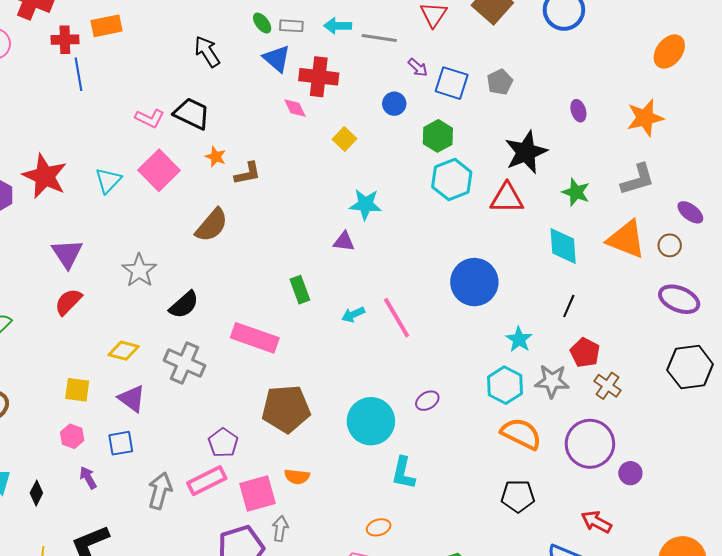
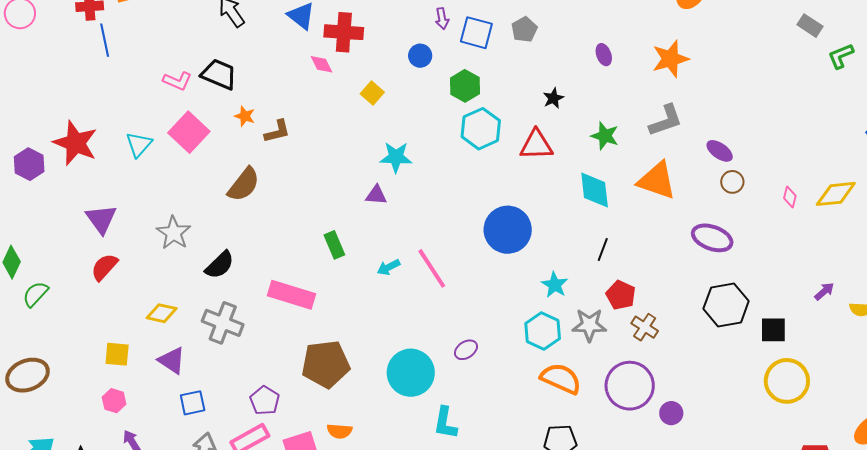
purple arrow: (418, 67) -> (442, 19), turned 40
black star: (526, 152) -> (553, 98), size x0.5
brown circle: (670, 245) -> (732, 182), moved
blue square: (121, 443) -> (193, 403), moved

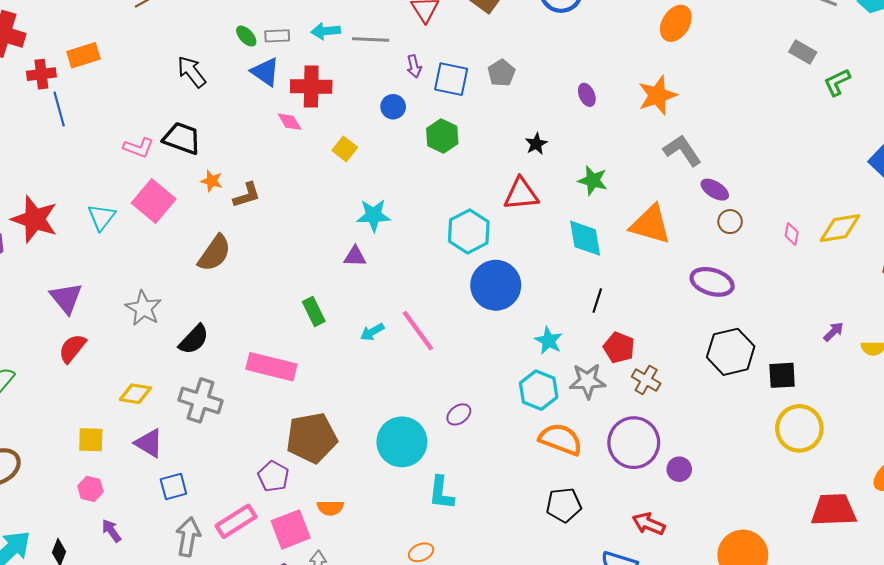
gray L-shape: (666, 120) -> (682, 150), moved, turned -102
cyan hexagon: (481, 129) -> (469, 231), moved
purple pentagon: (265, 401) -> (273, 476), moved

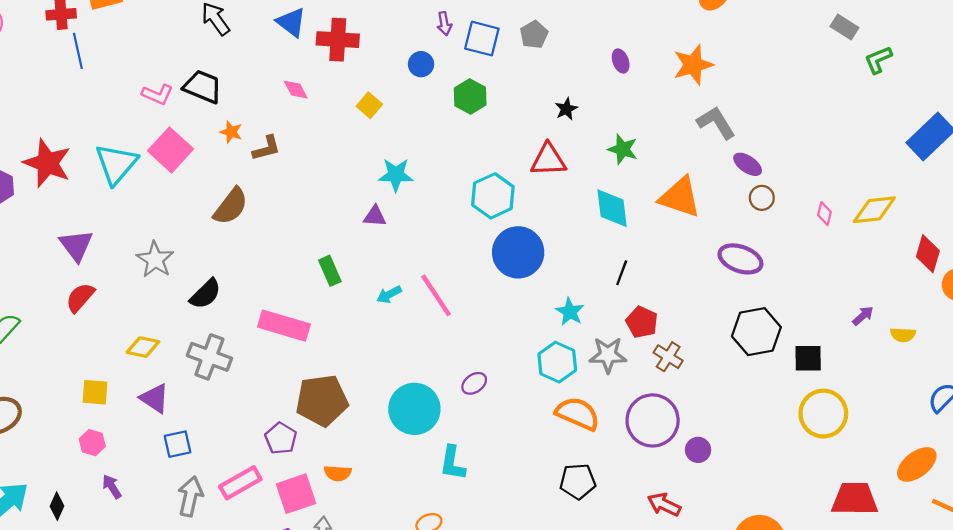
pink diamond: (290, 122) -> (296, 90), moved
cyan triangle: (101, 217) -> (116, 164), size x1.5

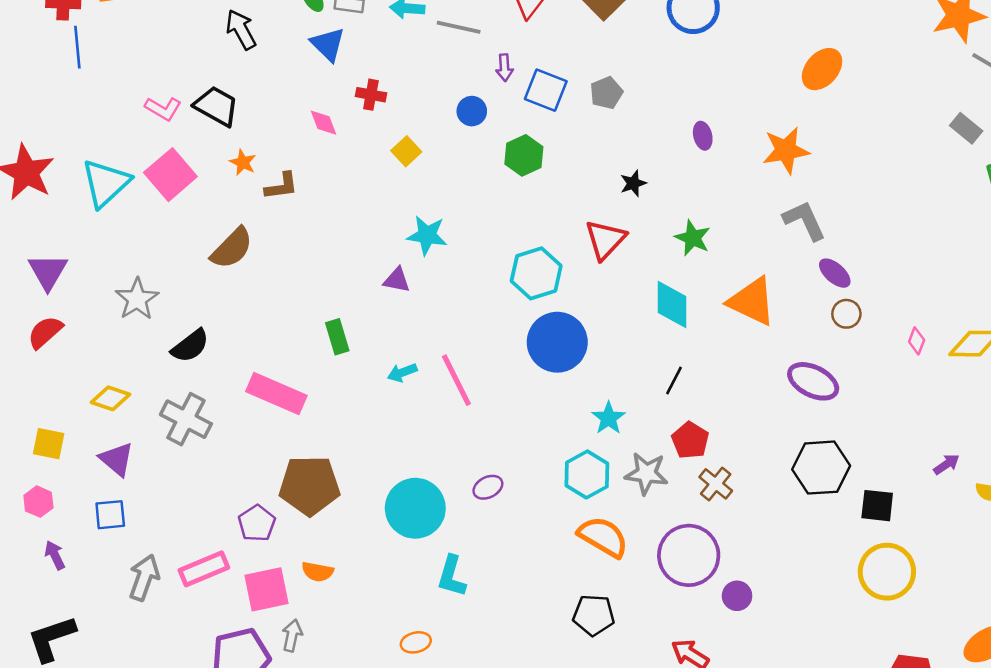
red cross: (338, 40) -> (371, 95), moved, size x0.6
red triangle: (548, 160) -> (605, 240), turned -51
blue square: (178, 444) -> (110, 515), moved

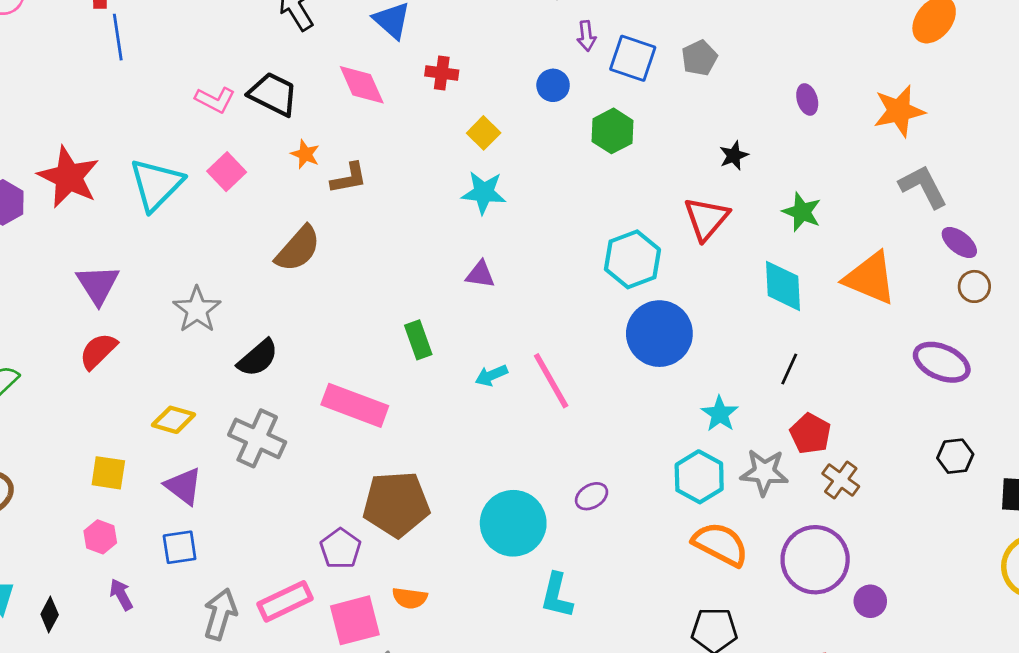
pink diamond: (323, 123) -> (362, 85), moved, size x1.5
pink square: (170, 175) -> (227, 172), size x0.7
cyan star: (427, 235) -> (484, 193), moved
black hexagon: (821, 468) -> (955, 456), size x0.6

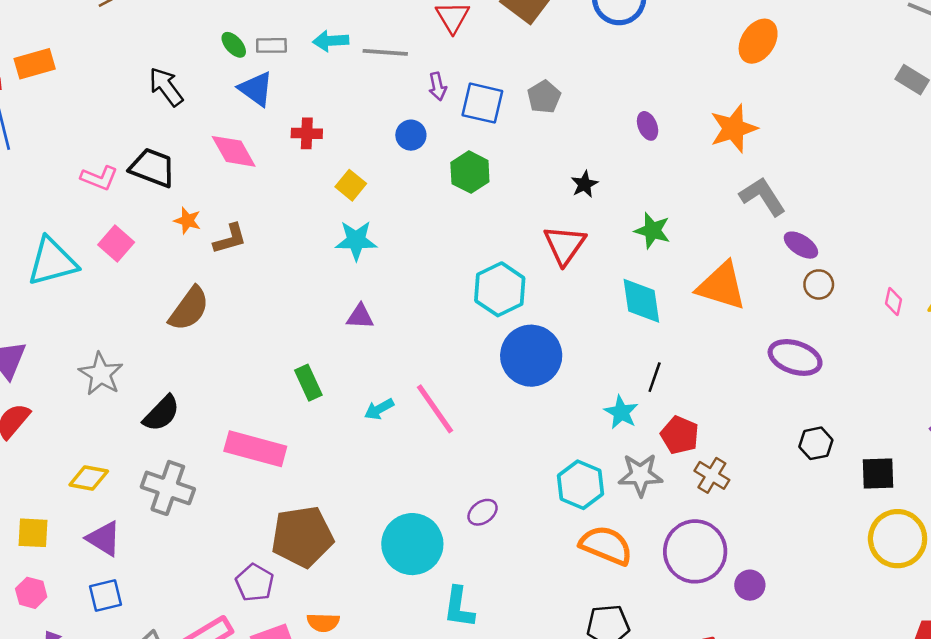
cyan triangle: (156, 184) -> (52, 262), turned 36
cyan star: (720, 414) -> (621, 412), moved

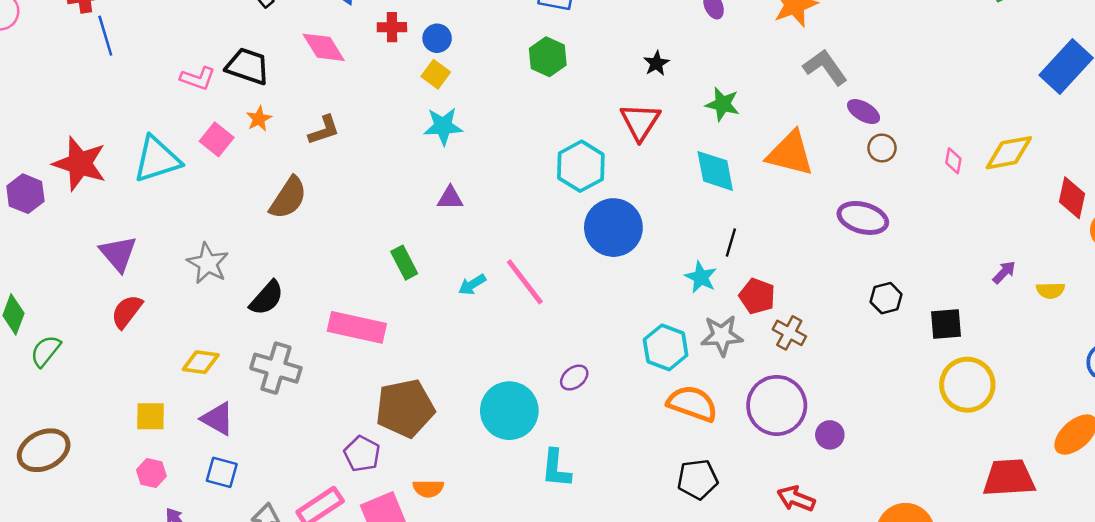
blue circle: (411, 135) -> (437, 38), moved
orange star: (187, 221) -> (259, 119), moved, turned 30
blue square: (106, 596) -> (222, 472), turned 32

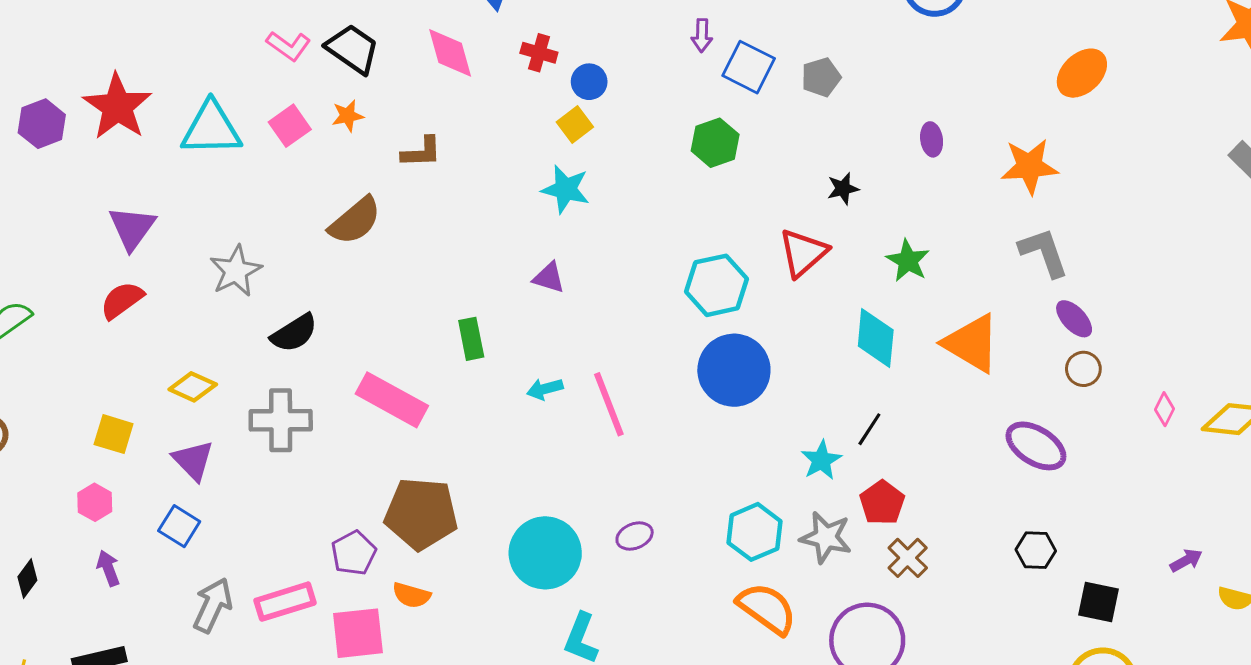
gray cross: (276, 368) -> (281, 420), turned -33
orange semicircle: (428, 488) -> (411, 595), moved

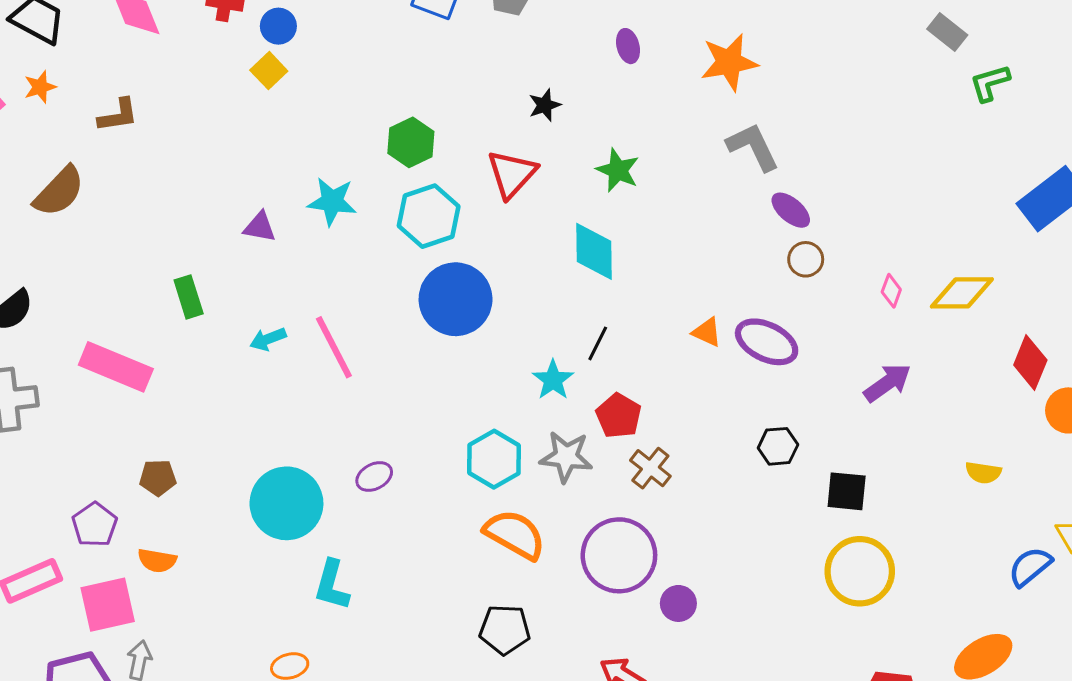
green hexagon: (715, 143) -> (411, 142), moved
cyan star: (566, 189) -> (332, 201), moved
orange triangle: (972, 343) -> (707, 332), moved, size x0.5
brown pentagon: (421, 514) -> (158, 478), size x0.5
purple arrow: (1186, 560) -> (887, 383), moved, size x1.5

